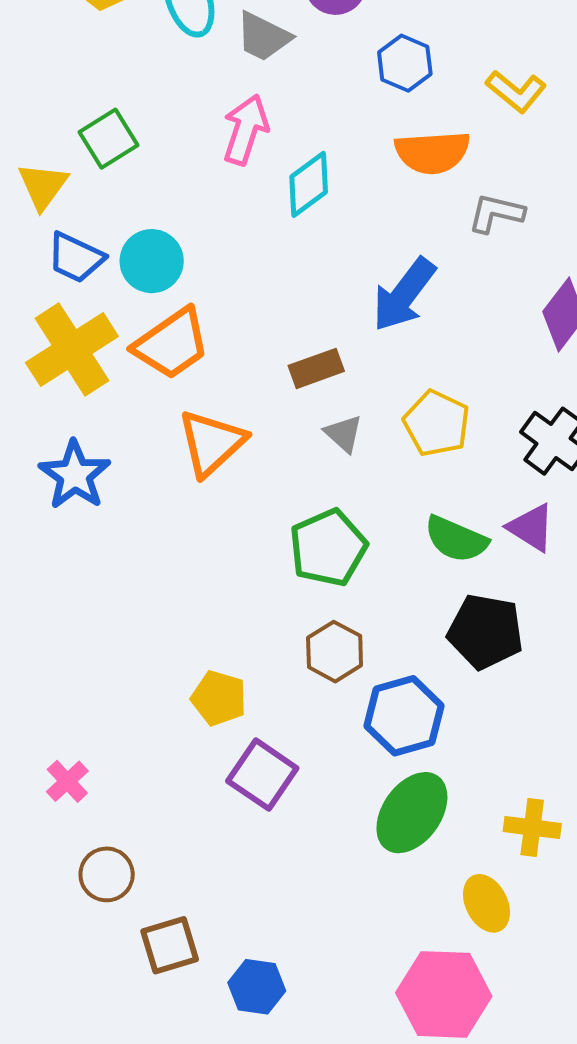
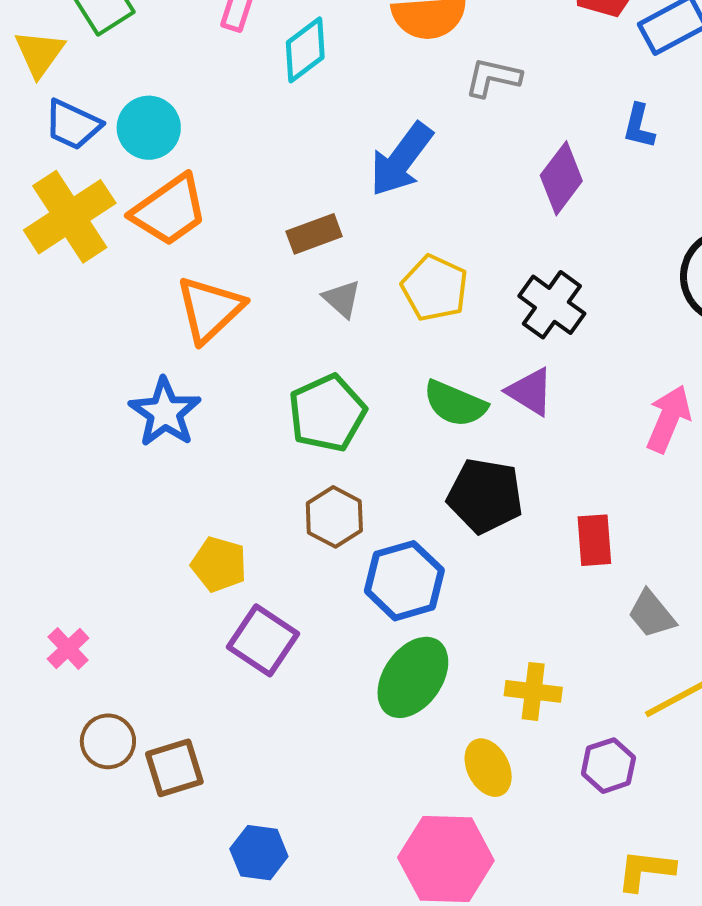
blue star: (75, 475) -> (165, 412), moved
brown square: (170, 945) -> (174, 768), moved

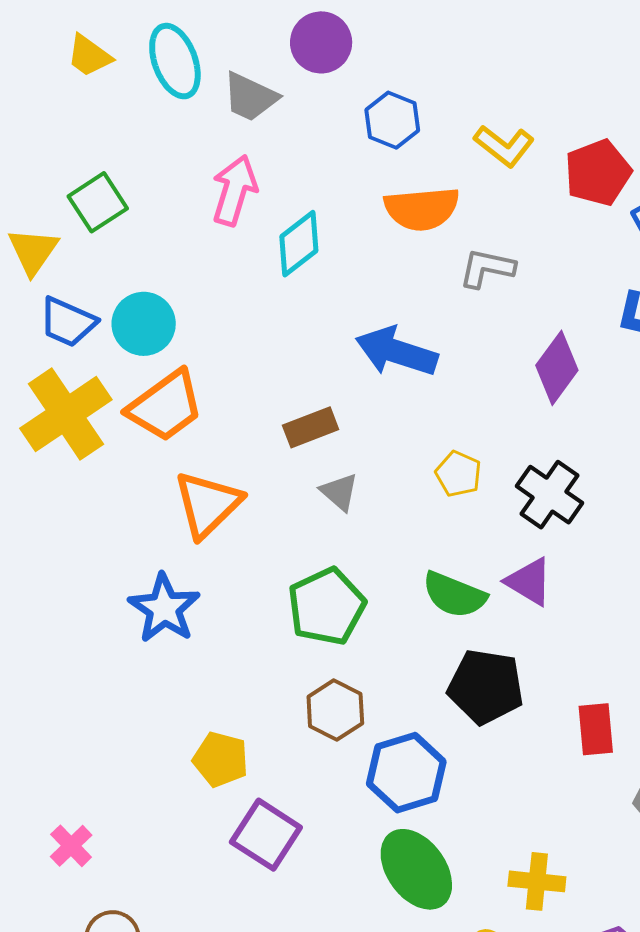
blue arrow: (401, 160) -> (397, 352), turned 72
yellow pentagon: (435, 288) -> (458, 474), moved, size x0.7
green ellipse: (413, 677) -> (416, 869), turned -70

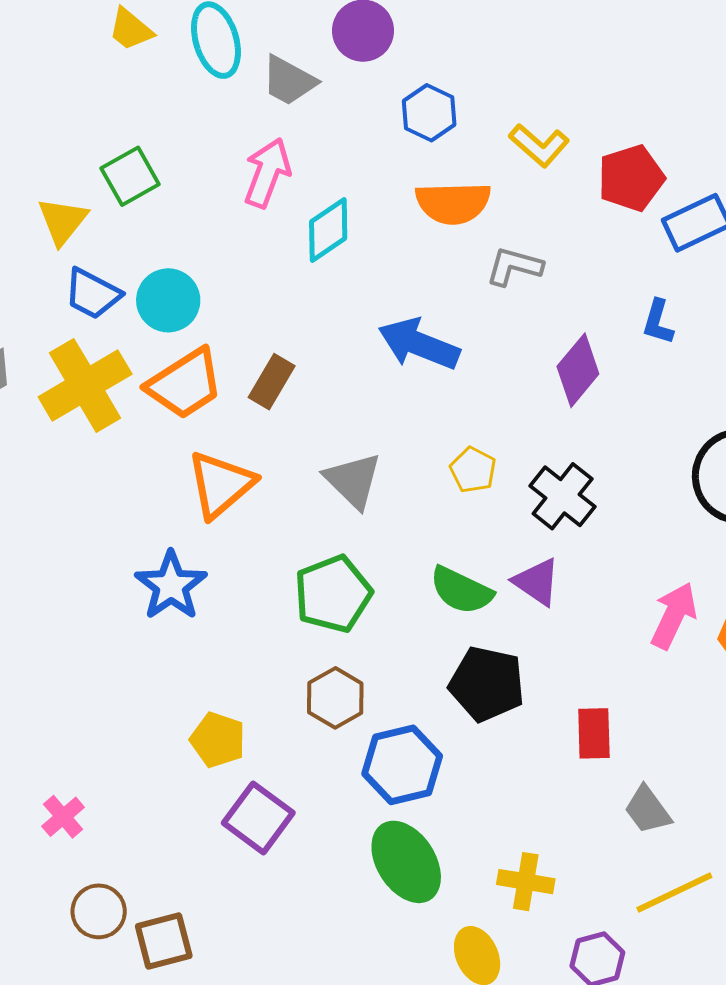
brown rectangle: (311, 427) -> (272, 382), moved, turned -42
gray triangle: (339, 492) -> (353, 480), size x1.5

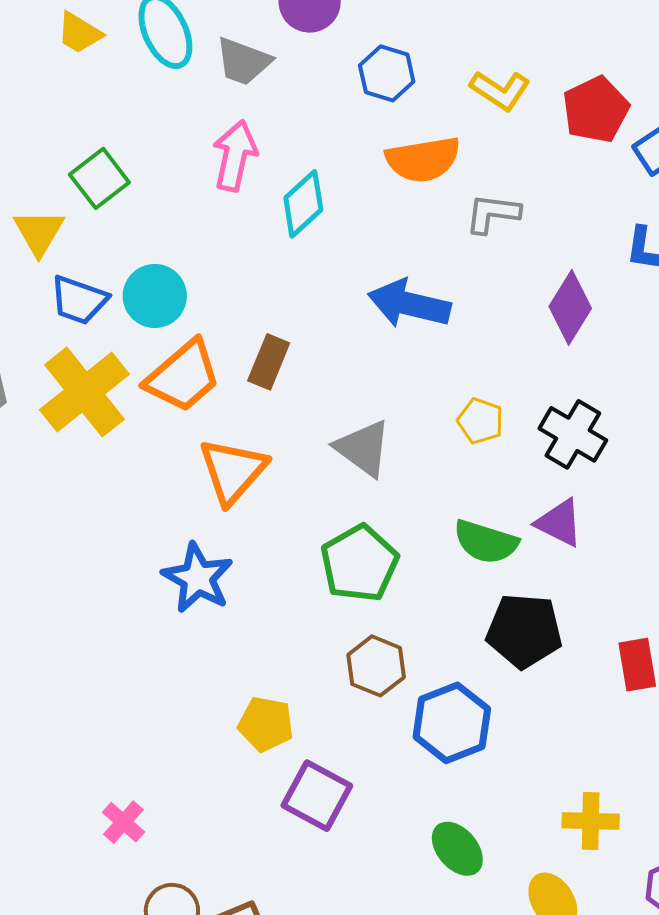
green ellipse: (406, 862) -> (457, 849), moved, size x0.7

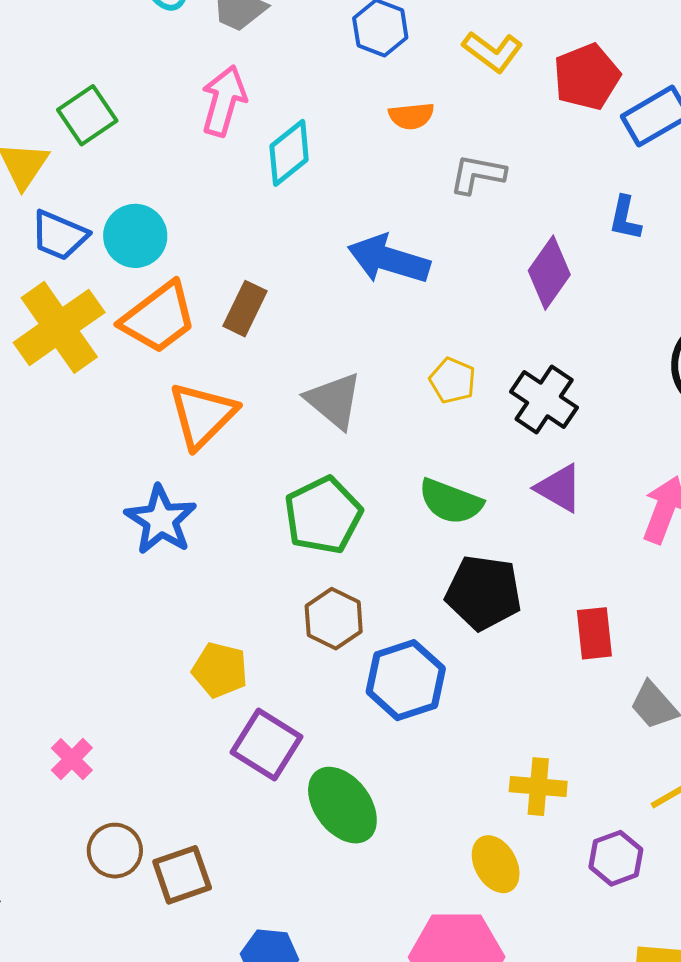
orange semicircle: (423, 159) -> (411, 116), size x0.6
purple triangle: (559, 523) -> (559, 488), moved
green ellipse: (457, 849) -> (342, 805), moved, size x1.4

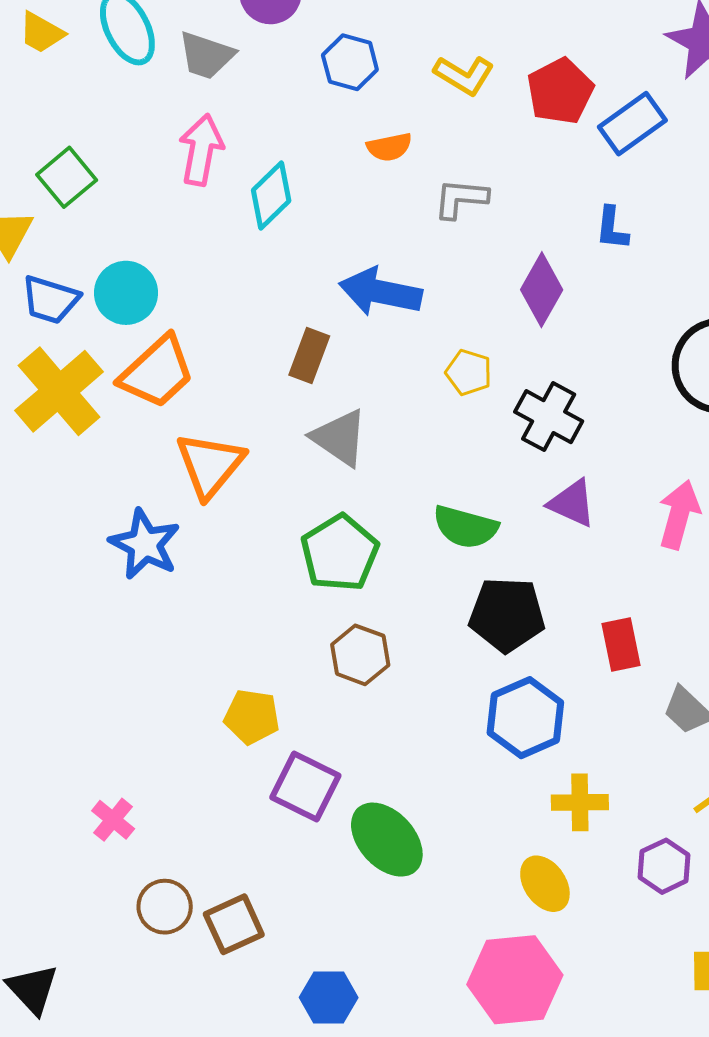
brown rectangle: (245, 309) -> (309, 355), moved
yellow pentagon: (453, 380) -> (469, 372), moved
blue star: (161, 520) -> (145, 544), moved
blue hexagon: (406, 680) -> (525, 718), moved

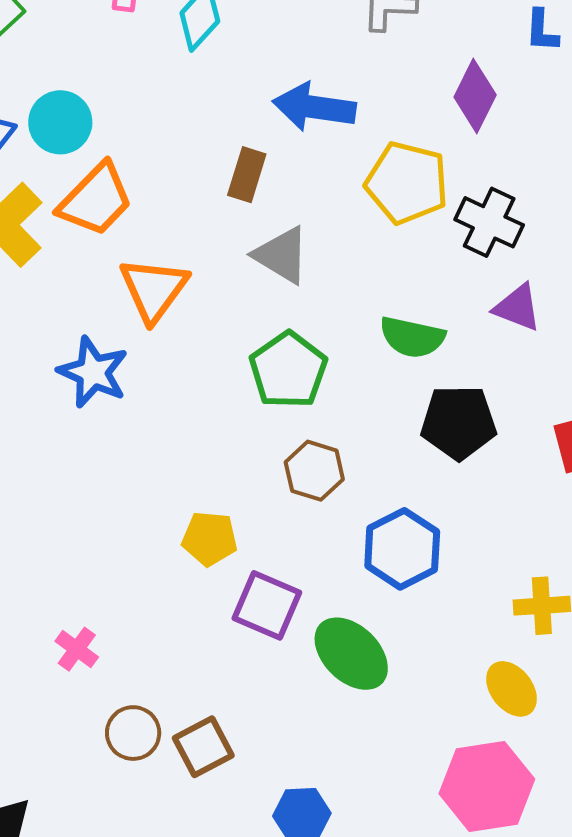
yellow pentagon: (469, 372) -> (407, 183), size x1.8
blue hexagon: (525, 718) -> (402, 549), moved

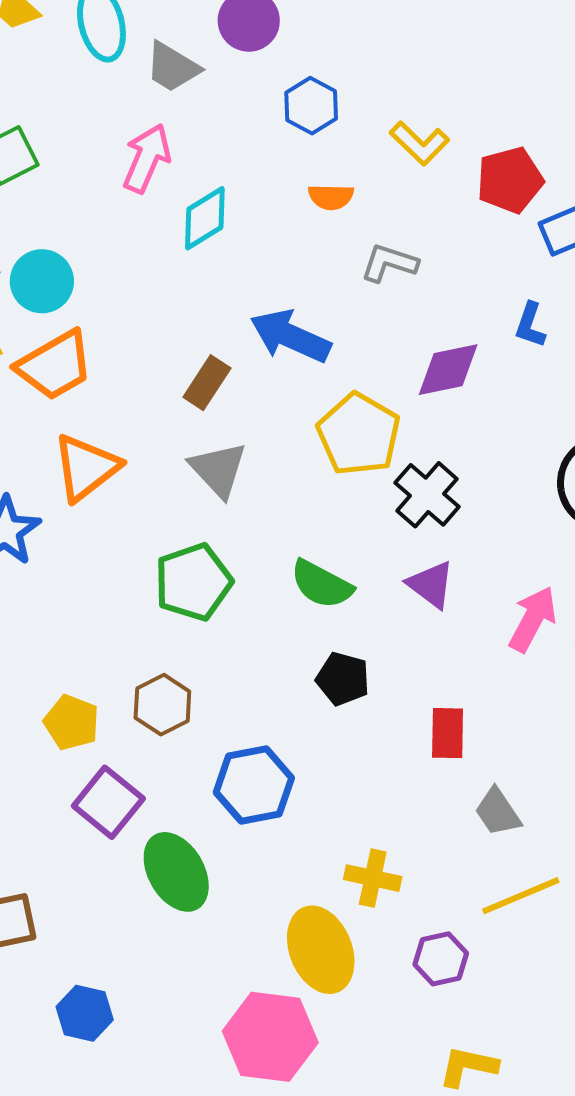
purple diamond: (475, 96) -> (448, 370), turned 36
black pentagon: (459, 422) -> (343, 679), size x0.7
brown hexagon: (314, 471) -> (162, 705), moved
yellow ellipse: (512, 689) -> (321, 950), size x1.5

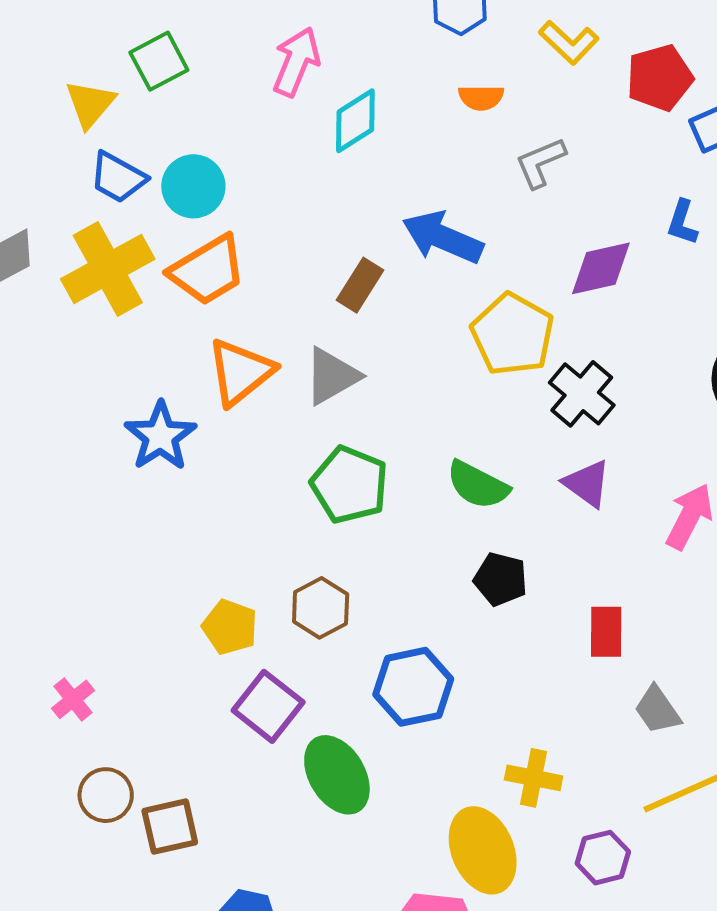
gray L-shape: (389, 263) -> (540, 163), turned -40
gray triangle: (218, 470) -> (332, 376), moved, turned 44
green pentagon: (193, 582) -> (349, 485), turned -30

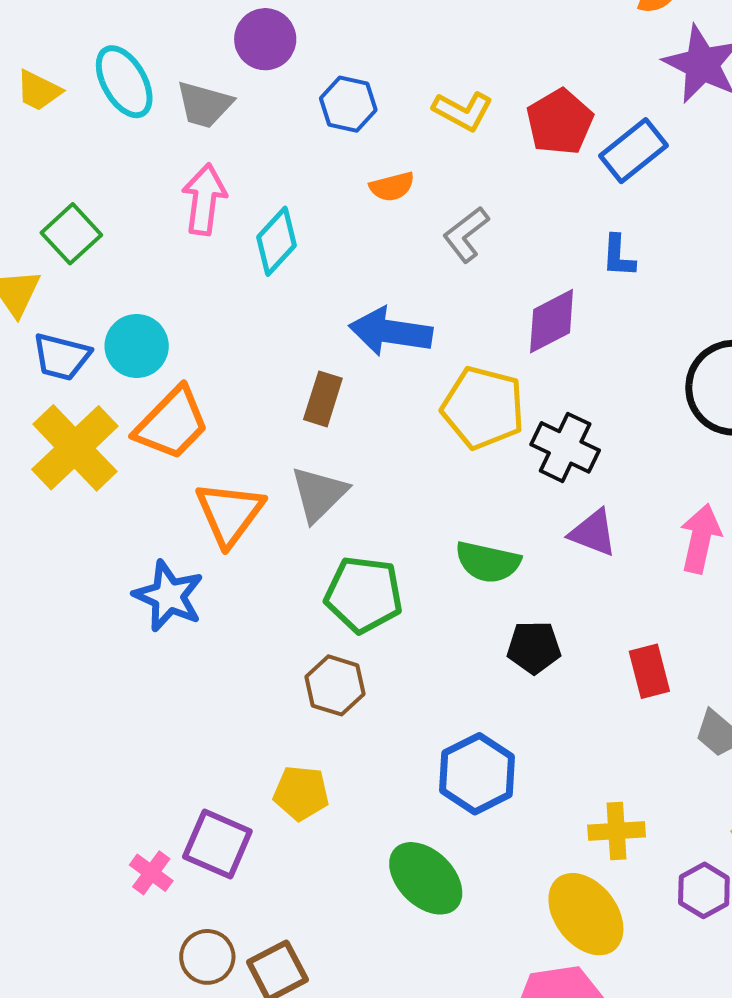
brown hexagon: (321, 608) -> (335, 685), moved
yellow pentagon: (230, 627) -> (301, 793), moved
purple square: (268, 706) -> (217, 844), moved

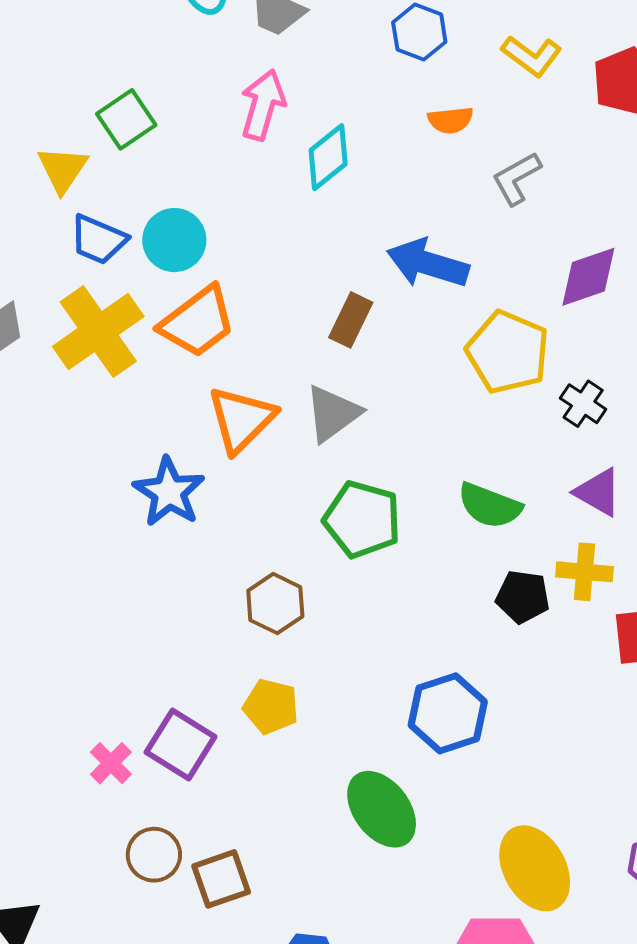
black cross: (565, 447) -> (583, 404), size x0.7
brown hexagon: (335, 685) -> (275, 604), moved
yellow cross: (617, 831) -> (585, 572), moved

